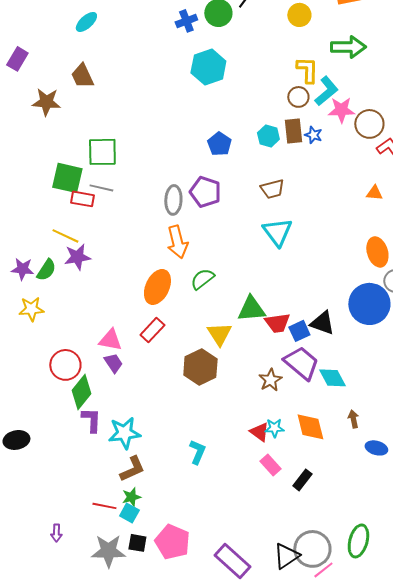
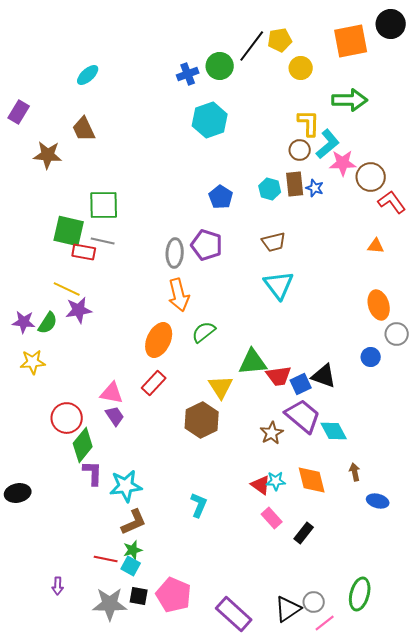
blue circle: (369, 304) -> (371, 357), size x0.5
gray circle: (312, 549) -> (314, 602), size x0.6

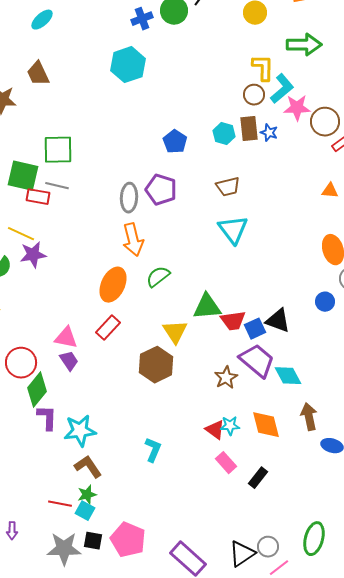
cyan hexagon: (210, 120) -> (128, 65), moved
brown arrow: (355, 472) -> (309, 417), size x1.5
brown L-shape: (134, 522) -> (88, 467), turned -100

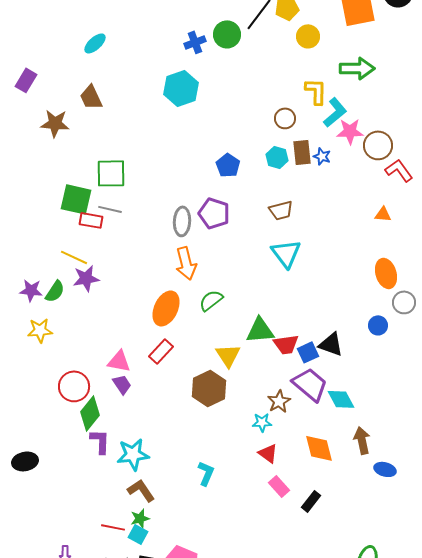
brown circle: (254, 95) -> (285, 118), moved
cyan star: (230, 426) -> (262, 422), moved

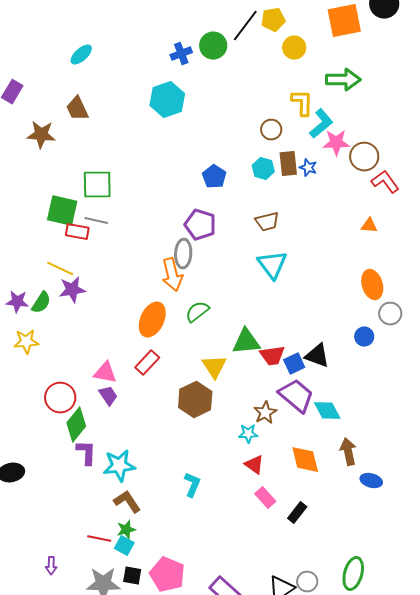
gray ellipse: (182, 221) -> (183, 254), moved

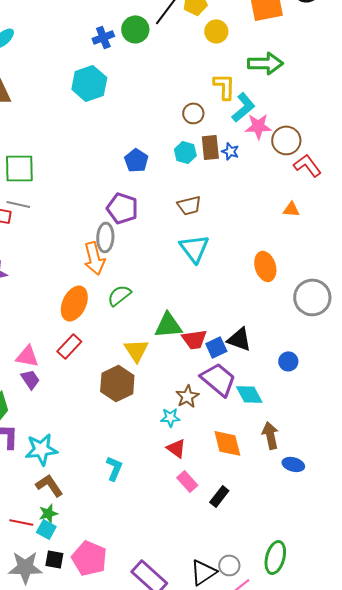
orange ellipse: (372, 285) -> (265, 266), moved
gray circle: (390, 314) -> (312, 297), size x1.6
blue circle: (364, 337) -> (288, 361), moved

